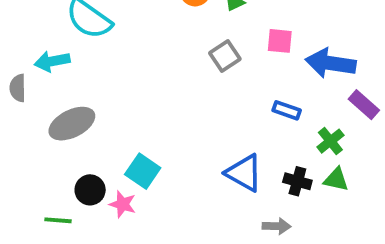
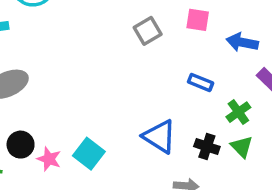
blue arrow: (331, 63) -> (242, 42), size x0.7
cyan square: (143, 171) -> (89, 154), moved
green triangle: (336, 179) -> (242, 147), turned 30

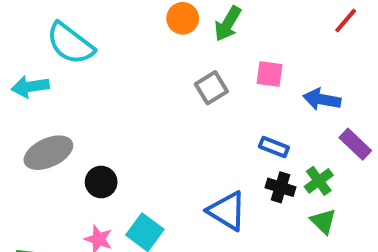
black circle: (21, 145) -> (101, 182), moved
black cross: (207, 147) -> (280, 187), moved

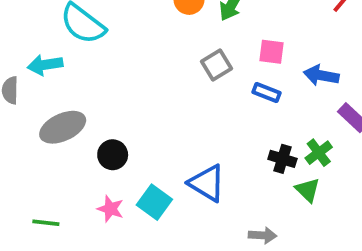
blue rectangle: (274, 147) -> (266, 93), moved
blue triangle: (227, 211) -> (207, 183), moved
green triangle: (323, 221) -> (308, 190), moved

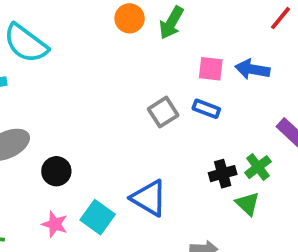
gray square: (216, 65) -> (163, 112), moved
blue arrow: (321, 75) -> (252, 69), moved
black cross: (282, 159) -> (223, 174), turned -32

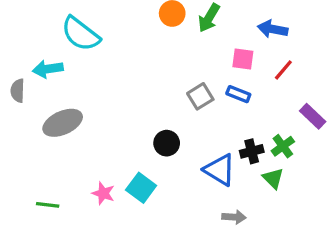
red line: (281, 18) -> (283, 70), moved
blue arrow: (252, 69) -> (273, 29), moved
black circle: (56, 171) -> (167, 143), moved
blue triangle: (149, 198) -> (220, 170), moved

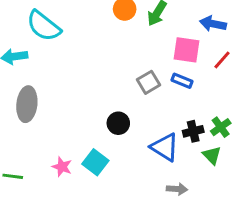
pink square: (243, 59) -> (186, 50), size x1.4
gray ellipse: (63, 123) -> (27, 104), turned -60

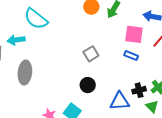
gray square: (149, 82) -> (91, 54), moved
blue triangle: (165, 147) -> (120, 101), turned -35

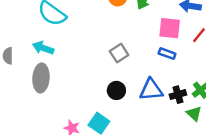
cyan arrow: (16, 40) -> (43, 48), moved, turned 30
blue triangle: (120, 101) -> (151, 90), moved

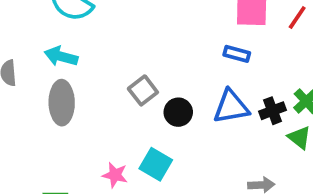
gray square: (119, 53) -> (143, 90), moved
blue rectangle: (167, 54) -> (237, 54), moved

